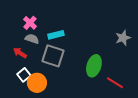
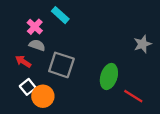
cyan rectangle: (56, 35) -> (60, 15), moved, turned 56

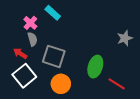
gray semicircle: (37, 45) -> (32, 39), turned 56
white square: (28, 87) -> (24, 76), size x1.6
orange circle: (43, 96) -> (61, 84), moved

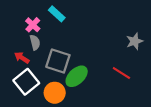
green ellipse: (95, 67) -> (77, 76), moved, turned 30
orange circle: (61, 84) -> (55, 93), moved
red line: (117, 84) -> (121, 73), moved

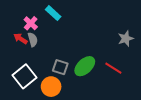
red arrow: (22, 58) -> (20, 39), moved
gray square: (58, 61) -> (60, 67), moved, size x0.7
green ellipse: (77, 76) -> (85, 66), moved

